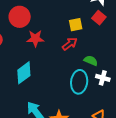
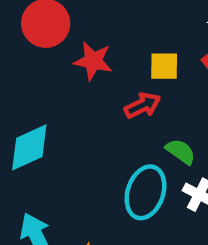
red star: (35, 38) -> (93, 61), moved

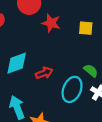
red arrow: (142, 105) -> (44, 73), moved

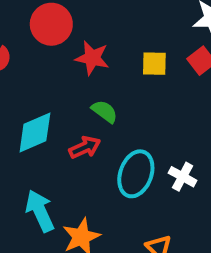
green semicircle: (91, 71) -> (105, 111), moved

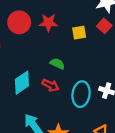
red star: (92, 58) -> (48, 23), moved
red arrow: (85, 147) -> (51, 85), turned 63

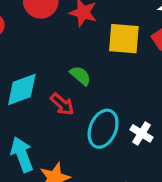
yellow square: (79, 33) -> (124, 39), size x1.5

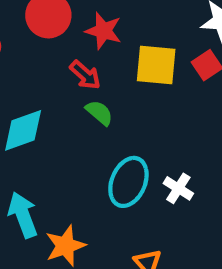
red arrow: (62, 104) -> (85, 75), moved

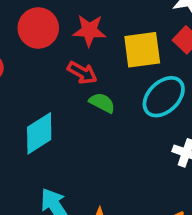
cyan ellipse: (128, 182) -> (164, 97), moved, turned 36

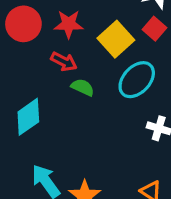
yellow square: (142, 50) -> (116, 39), turned -32

